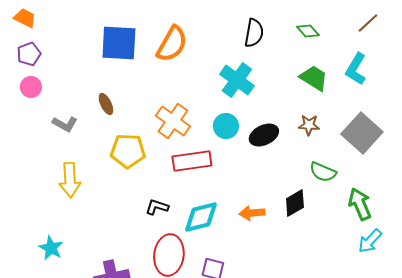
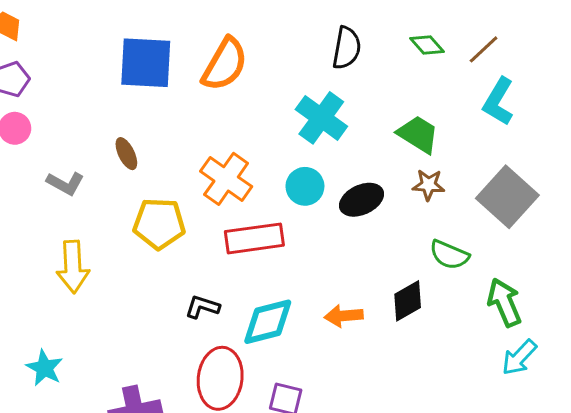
brown line: (368, 23) -> (484, 49), moved
green trapezoid: (314, 78) -> (418, 134), moved

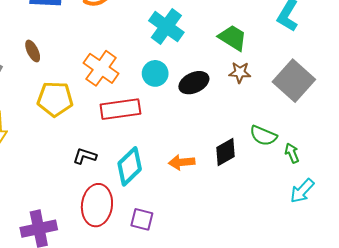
green semicircle: (449, 255) -> (263, 136), moved
green arrow: (504, 302) -> (292, 153), size x0.6
cyan diamond: (268, 322) -> (130, 166), turned -30

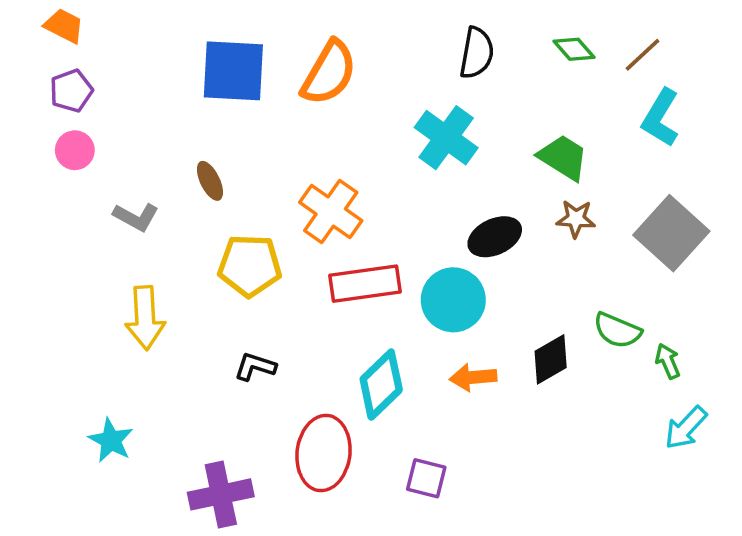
cyan circle: (155, 73) -> (453, 300), moved, size x1.4
black L-shape: (85, 156) -> (255, 367), moved
purple square: (142, 219) -> (426, 478), moved

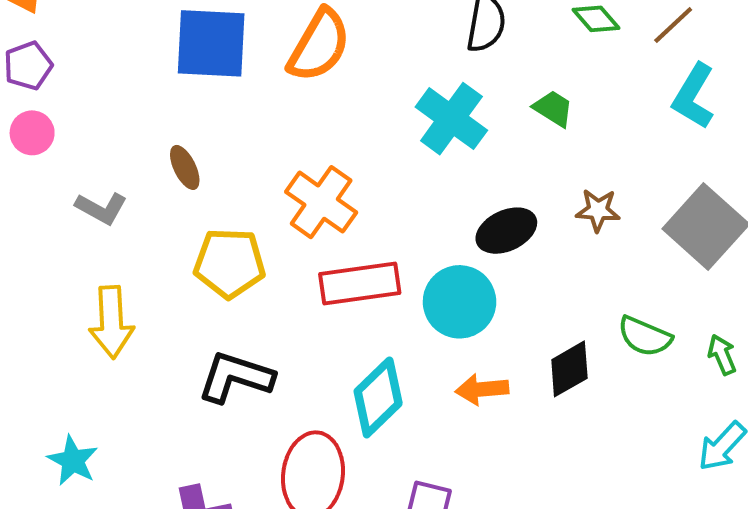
green trapezoid: (563, 157) -> (553, 108), moved, size x0.7
green arrow: (668, 361) -> (722, 355), moved
black L-shape: (255, 367) -> (236, 377), size x1.6

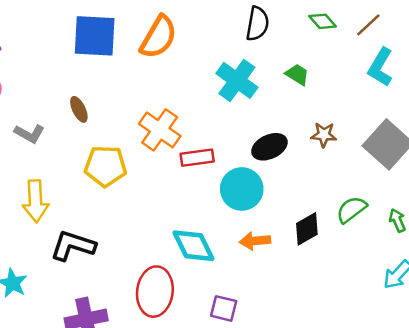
red rectangle: (360, 283) -> (197, 158), moved, size x0.7
green semicircle: (645, 336) -> (352, 210), turned 120
black L-shape: (236, 377) -> (73, 246), moved
cyan diamond: (378, 397) -> (193, 246), turned -72

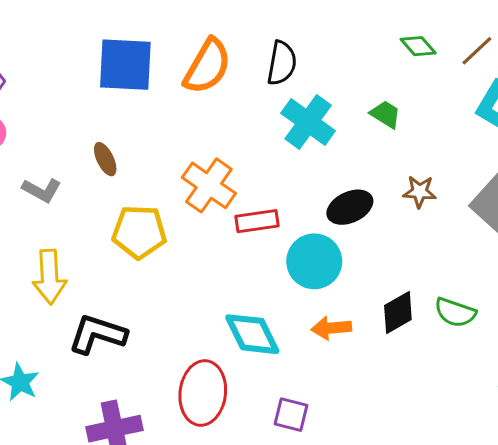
black semicircle: (257, 24) -> (282, 63), moved
green semicircle: (352, 210) -> (455, 312), moved, turned -124

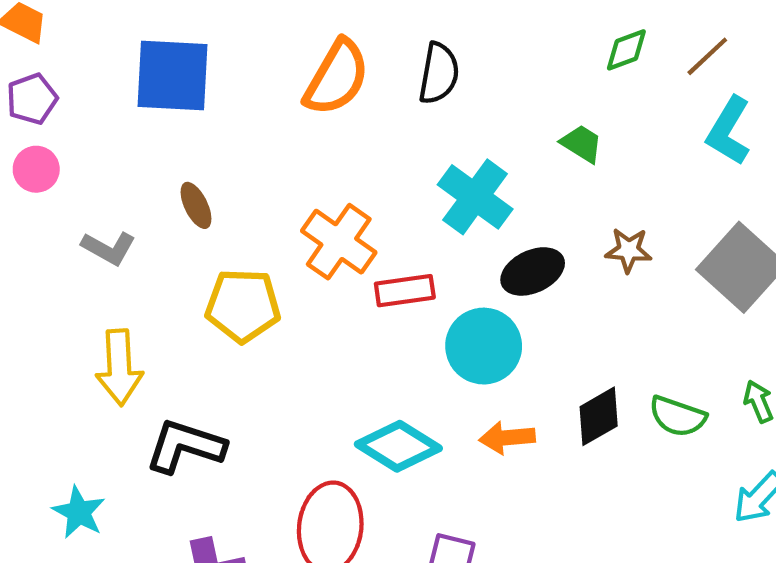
green diamond: (418, 46) -> (626, 50), turned -69
blue square: (125, 65) -> (173, 75), moved
cyan cross: (308, 122) -> (475, 197), moved
cyan diamond: (252, 334) -> (398, 446), turned -32

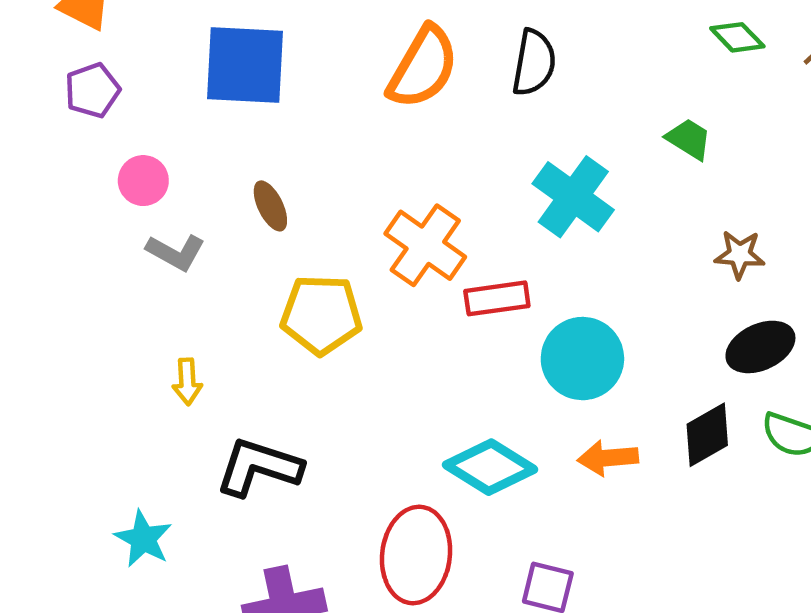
green diamond: (626, 50) -> (737, 37), turned 66
pink circle: (36, 169) -> (143, 181), moved
black ellipse: (533, 271) -> (760, 347), moved
yellow arrow: (119, 367) -> (187, 382), size x0.6

